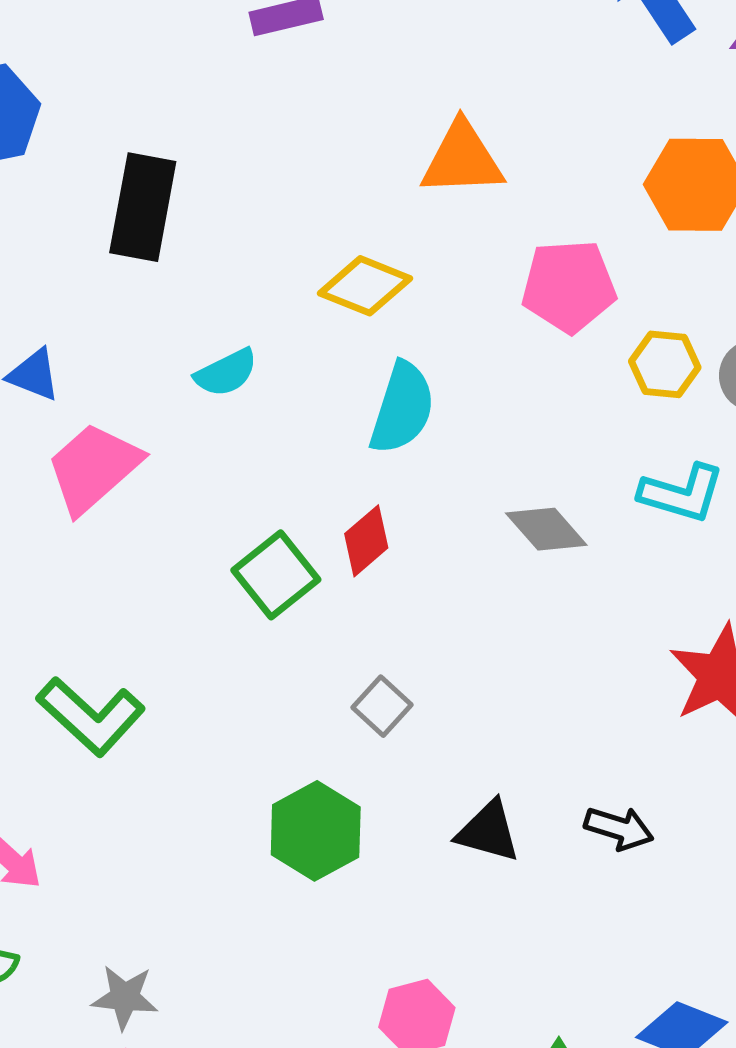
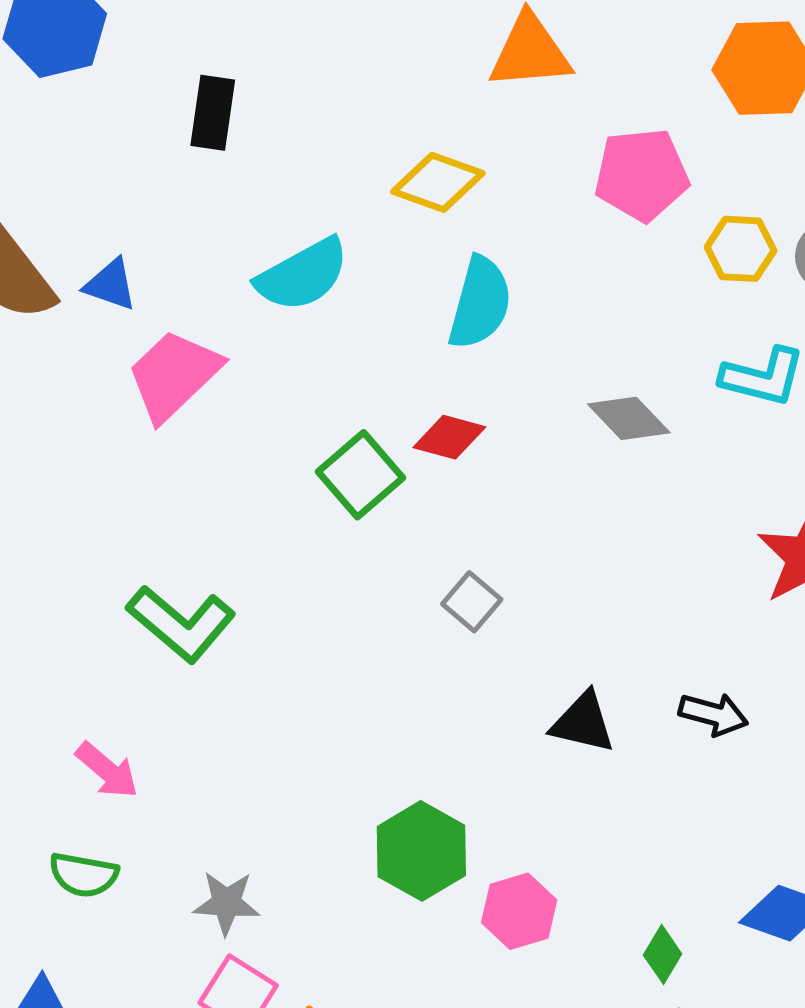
black rectangle: (143, 207) -> (213, 113), size x0.7
cyan semicircle: (226, 373) -> (303, 275), size x1.5
red diamond: (366, 541) -> (449, 437), turned 58
green hexagon: (316, 831) -> (421, 851), moved

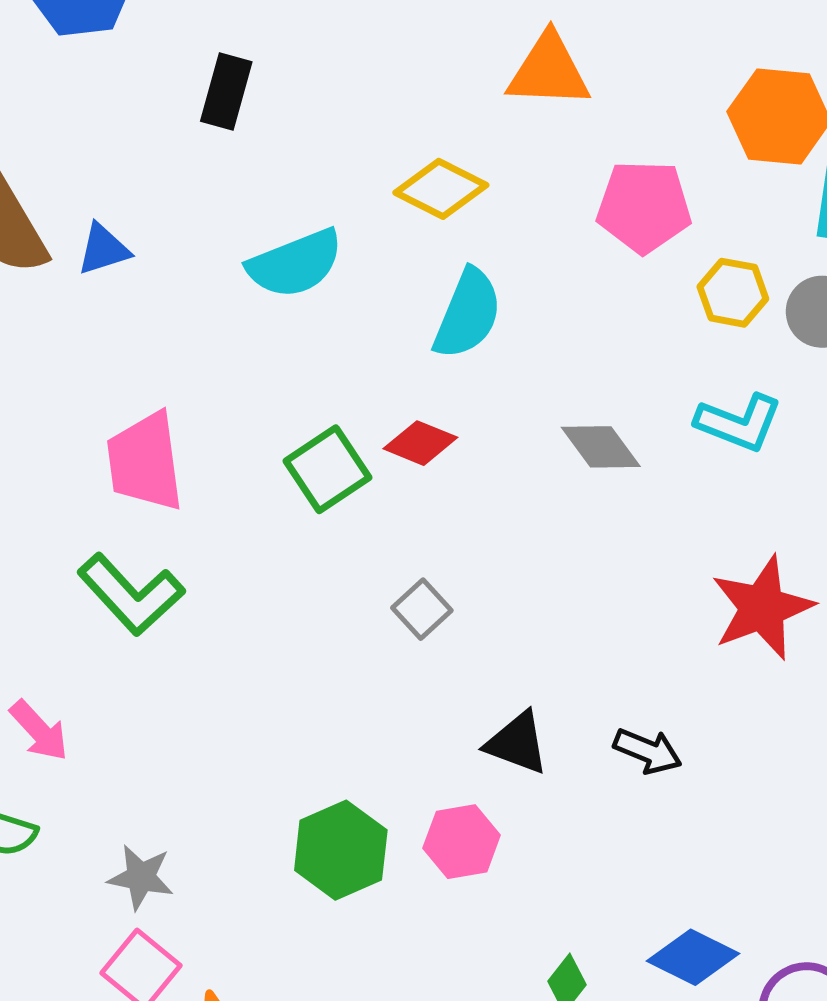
blue triangle: (110, 285) -> (103, 249), turned -44
pink trapezoid: (174, 375) -> (145, 462), moved, turned -61
pink hexagon: (519, 911) -> (462, 842), moved

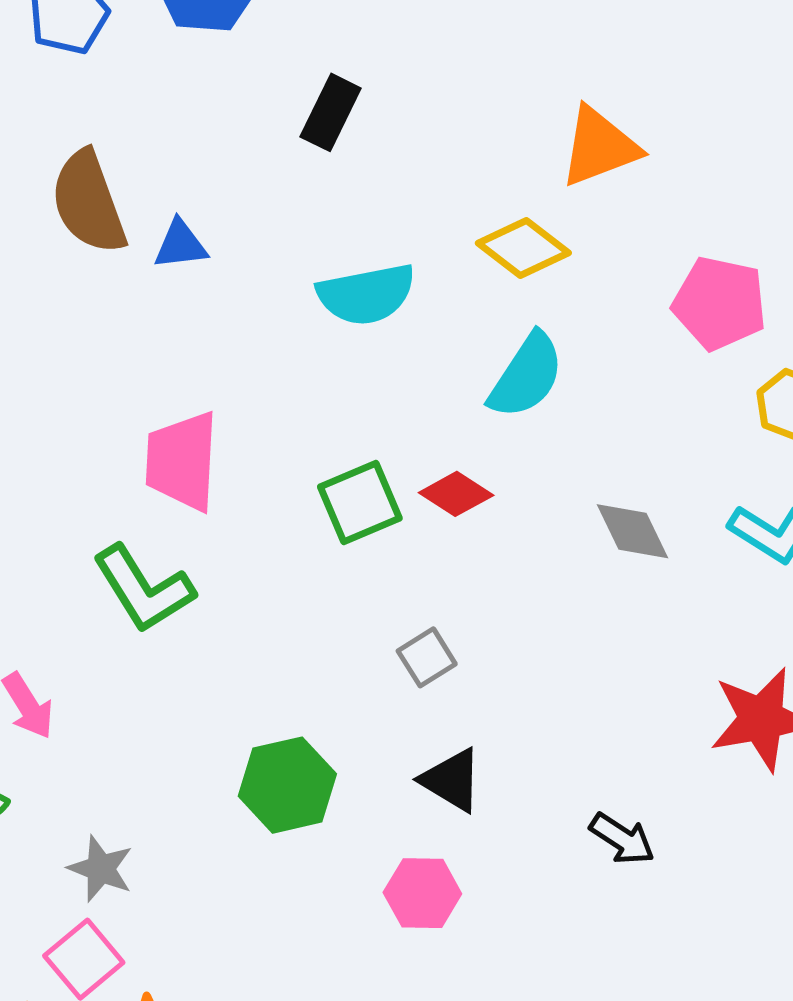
orange triangle: (549, 71) -> (599, 147), moved, turned -34
black triangle: (517, 743) -> (452, 780), moved
green hexagon: (341, 850) -> (287, 785), moved

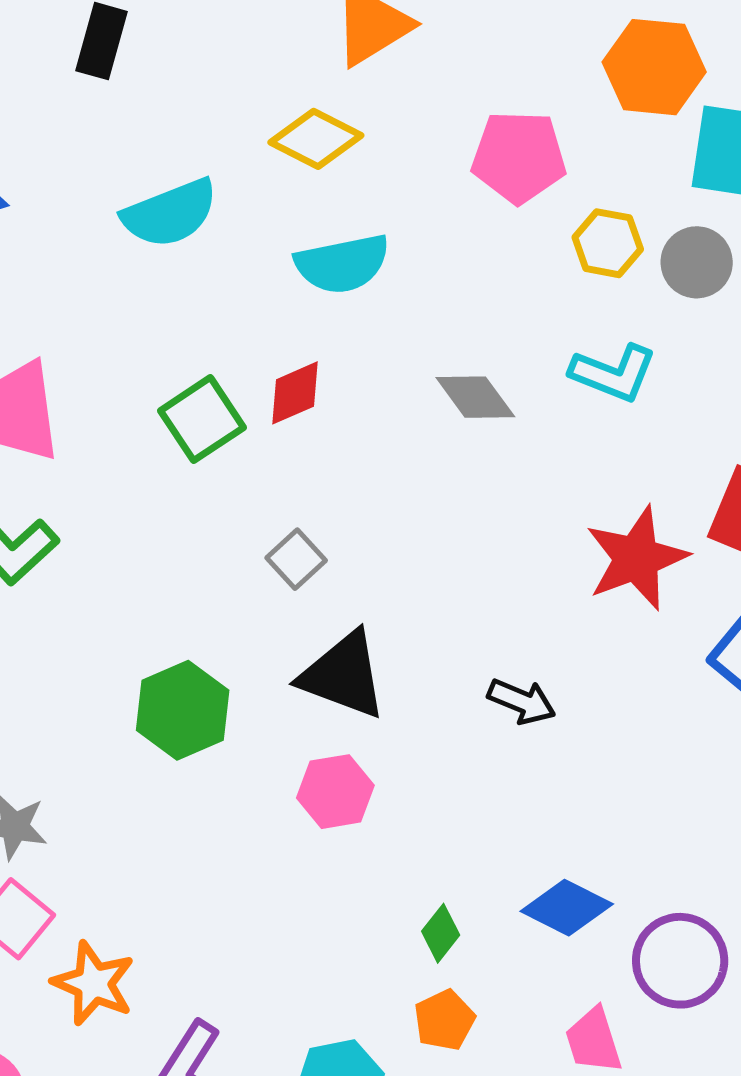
cyan semicircle: (526, 376) -> (342, 264), turned 56
red diamond: (456, 494) -> (295, 393), turned -46
black triangle: (452, 780) -> (343, 675), size x1.4

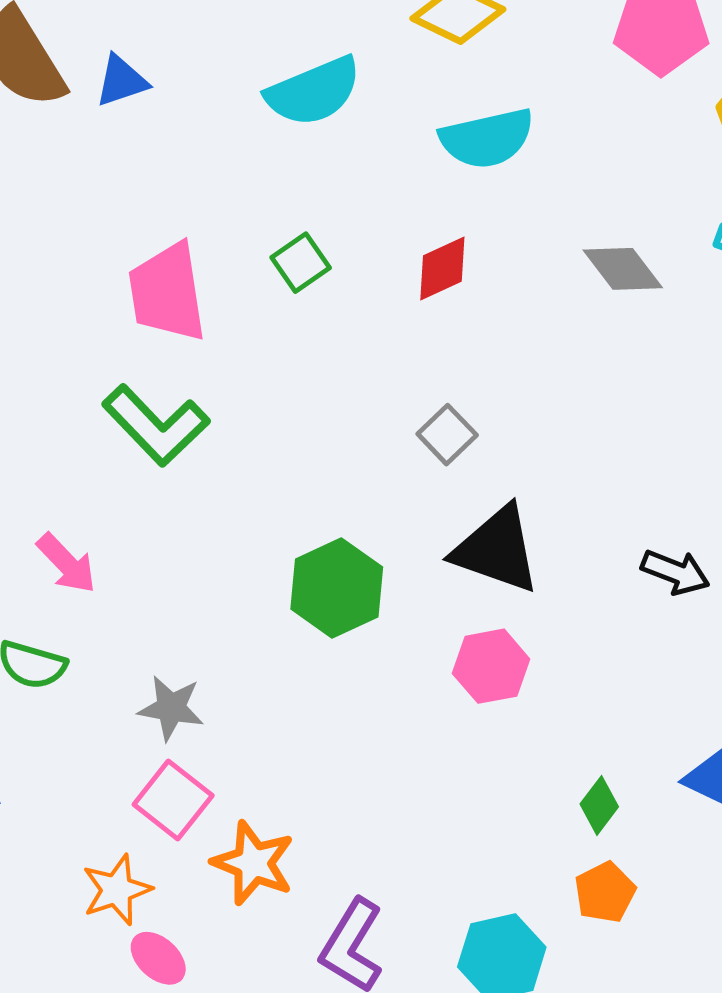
green square: (202, 419) -> (301, 263), moved, size x0.7

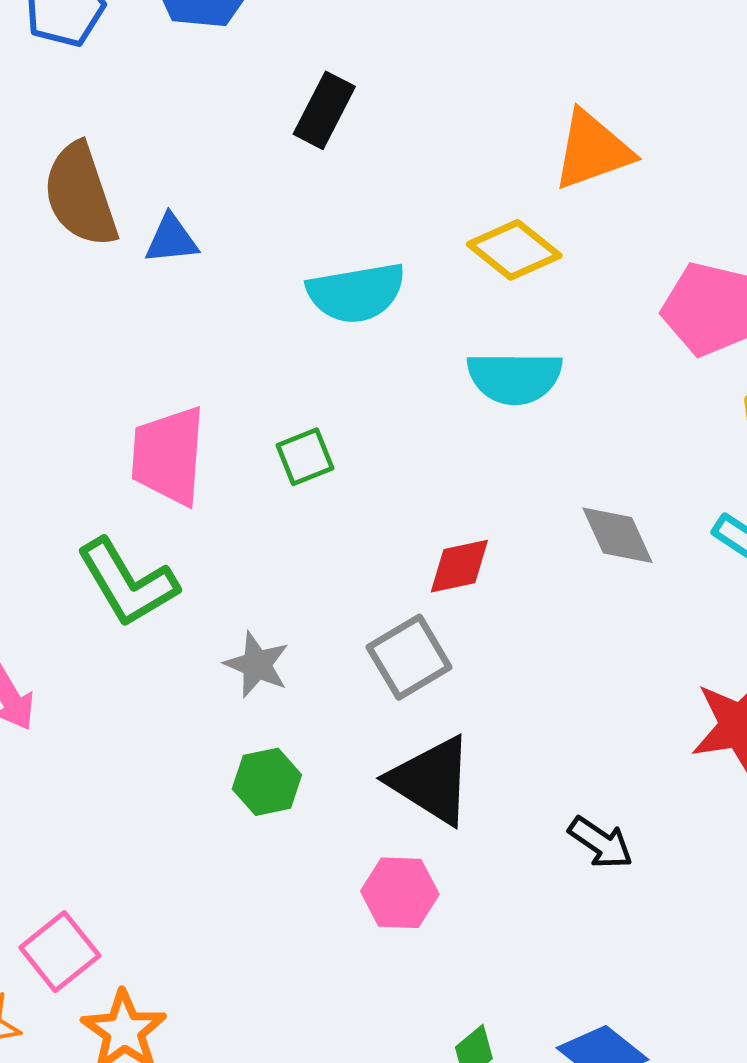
red diamond: (442, 268) -> (459, 566), moved
gray square: (447, 435) -> (409, 657), size x1.4
green hexagon: (337, 588) -> (267, 782), size x0.7
gray star: (171, 708) -> (257, 665), moved

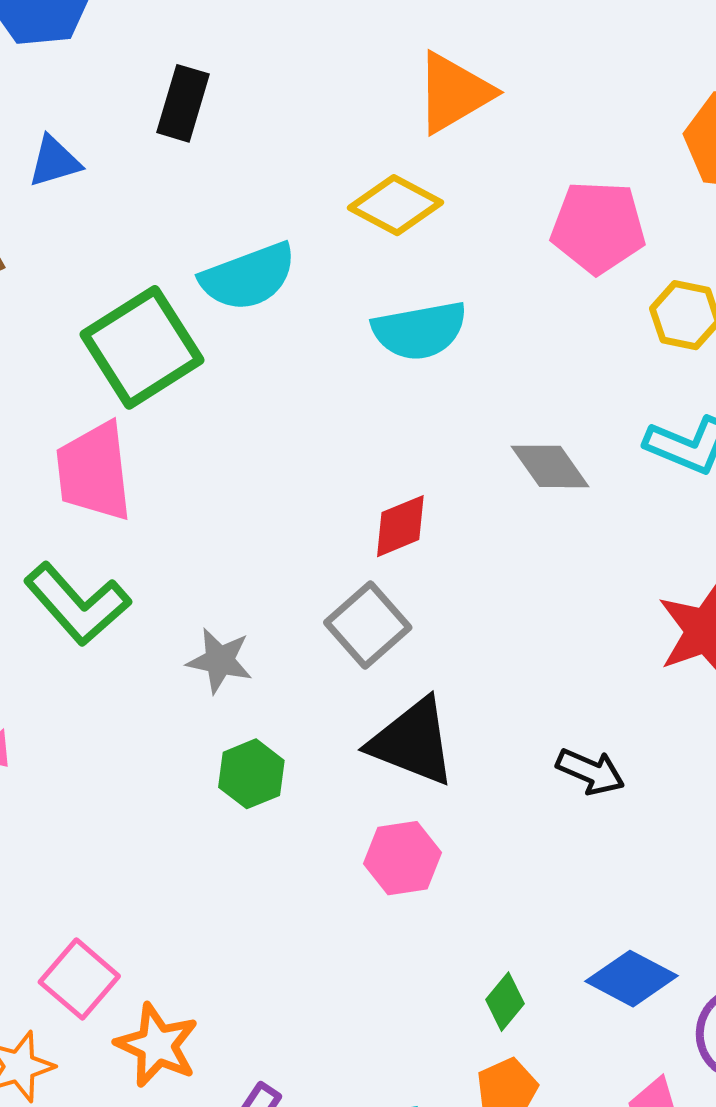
blue triangle: (171, 239) -> (54, 161), moved
green square: (305, 457) -> (142, 347), moved, size x2.0

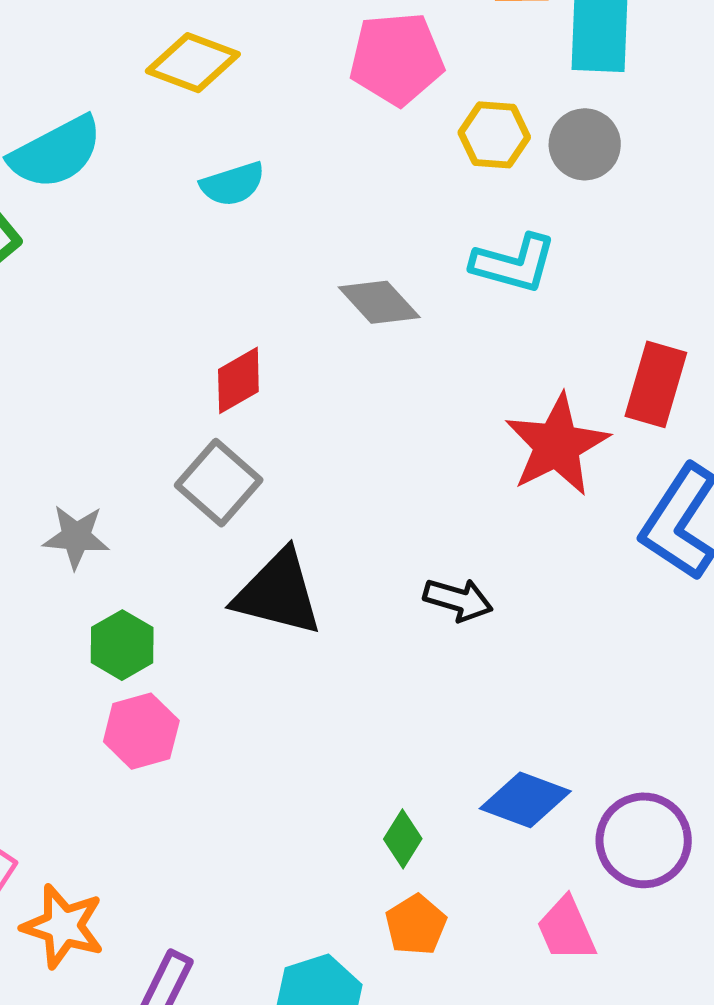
cyan semicircle: (420, 331) -> (233, 184), size x0.7
pink hexagon: (402, 858) -> (141, 731), moved

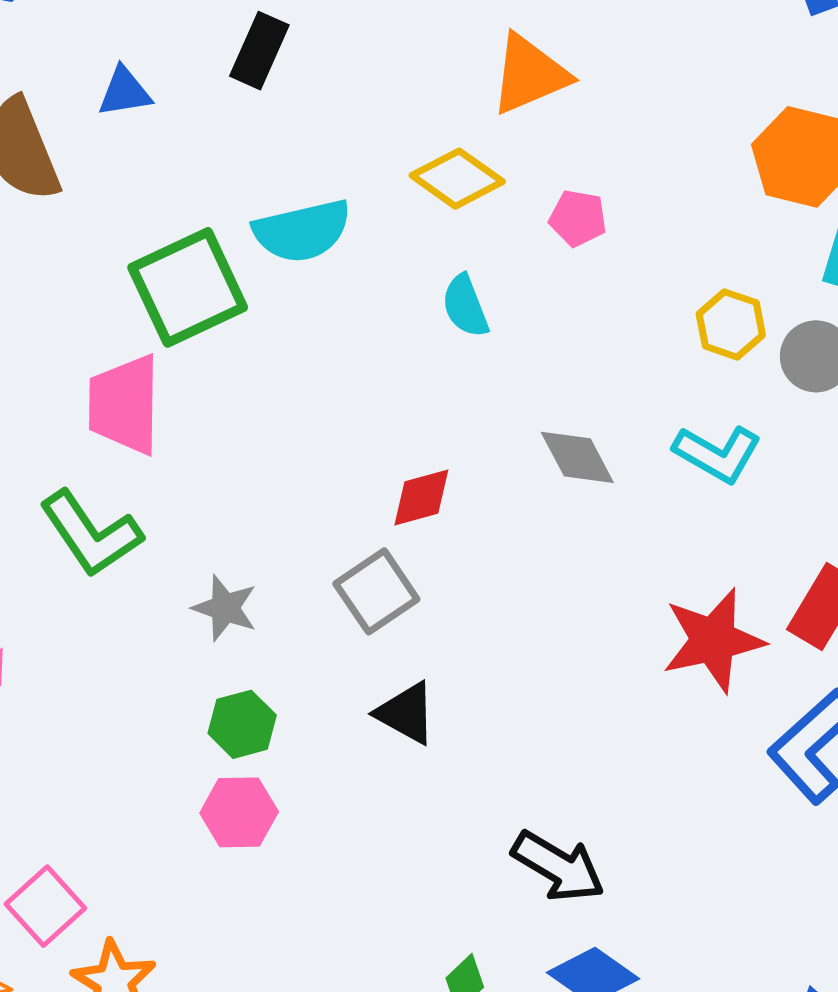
pink pentagon: (397, 59) -> (578, 218), moved, size x0.6
cyan semicircle: (233, 184) -> (465, 306), turned 72
black triangle: (278, 593) -> (406, 713), size x0.7
black arrow: (458, 600) -> (558, 867), moved, size x1.4

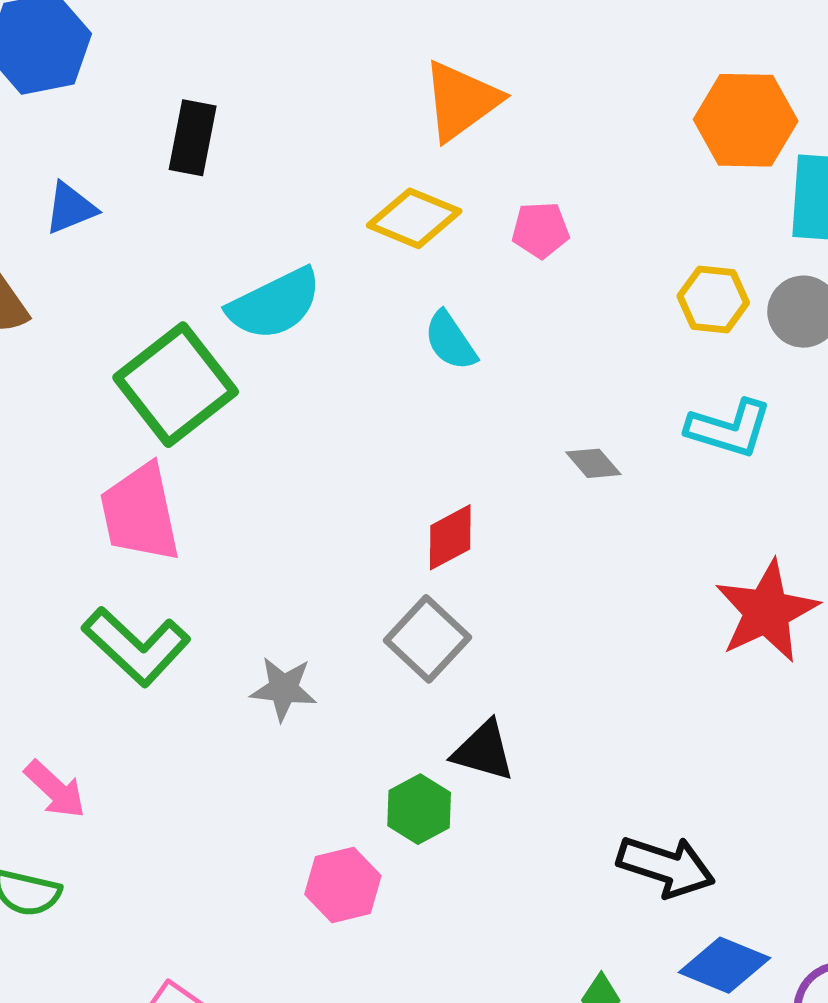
gray diamond: (577, 457) -> (593, 463), size x0.7
green hexagon: (242, 724) -> (419, 809), moved

